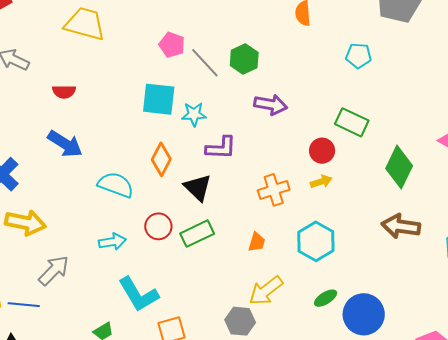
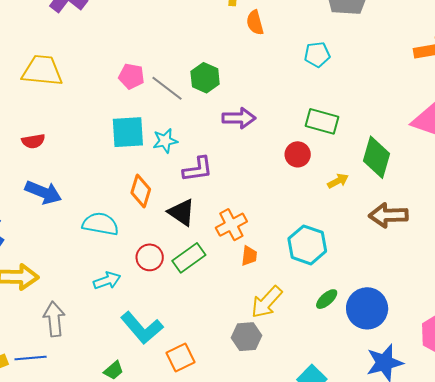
yellow arrow: (321, 182) -> (338, 181), moved
orange cross: (274, 190) -> (231, 225), moved
gray arrow: (54, 270) -> (54, 319), turned -40

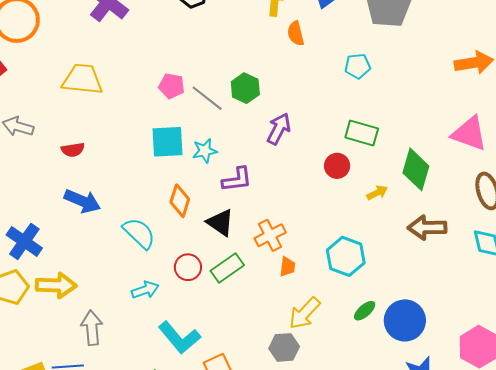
purple arrow: (239, 118) -> (279, 129), turned -64
cyan semicircle: (100, 224) -> (139, 233), turned 33

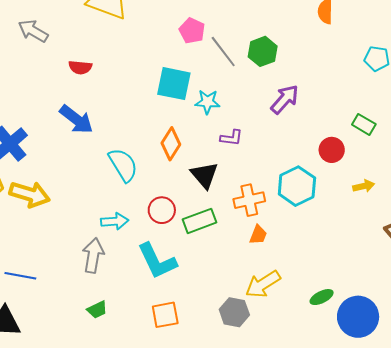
green rectangle: (362, 133) -> (364, 124), size x0.7
purple L-shape: (237, 180) -> (231, 138), size x0.7
cyan hexagon: (346, 256) -> (297, 186), moved
gray arrow: (92, 328) -> (93, 255), moved
cyan L-shape: (179, 338) -> (157, 261), moved

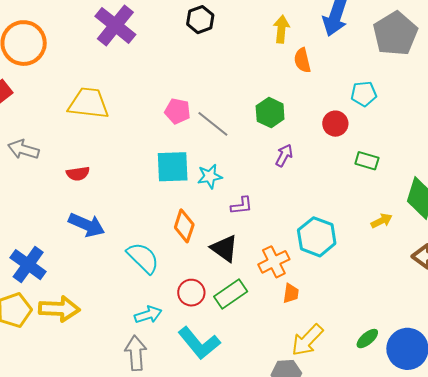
green hexagon: (263, 51) -> (270, 113), moved
purple arrow: (285, 99) -> (284, 155), size x0.7
red circle: (332, 150) -> (335, 124), moved

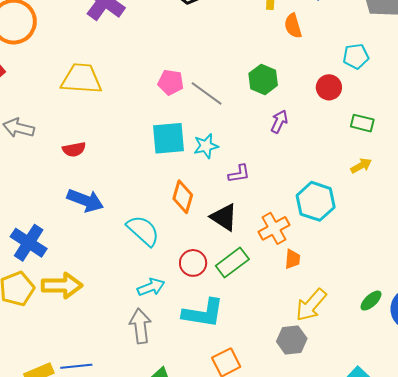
yellow arrow: (382, 221) -> (361, 166), moved
cyan L-shape: (199, 343) -> (203, 313), turned -39

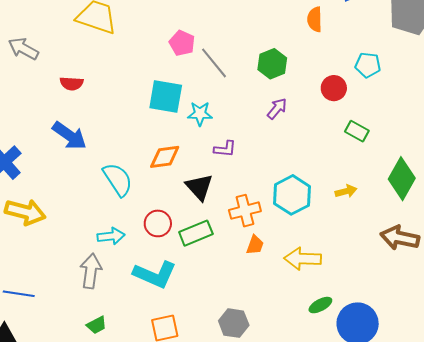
yellow arrow: (361, 166) -> (346, 191), moved
orange diamond: (183, 197) -> (165, 157), turned 52
yellow arrow: (311, 305) -> (303, 259), moved, turned 36

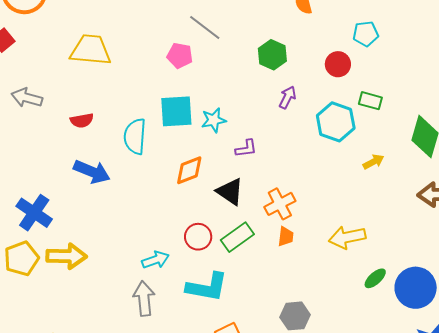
gray line: (214, 63) -> (205, 28), moved
cyan semicircle: (118, 180) -> (135, 136), moved, turned -129
cyan hexagon: (292, 195) -> (336, 122), moved
orange trapezoid: (255, 245) -> (286, 236), moved

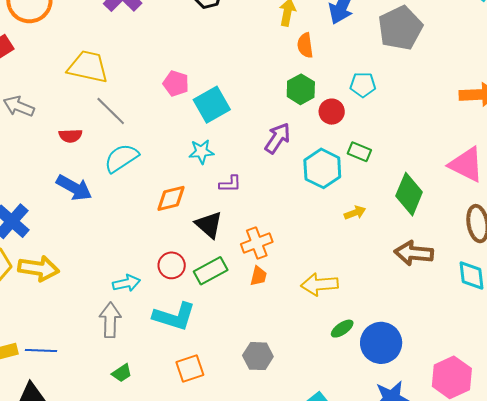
gray line: (205, 28) -> (111, 111), moved
green hexagon: (272, 55) -> (301, 89), moved
purple arrow: (287, 97) -> (277, 138), size x1.4
cyan square: (176, 111) -> (212, 105), moved, turned -33
cyan semicircle: (135, 136) -> (121, 158), turned 45

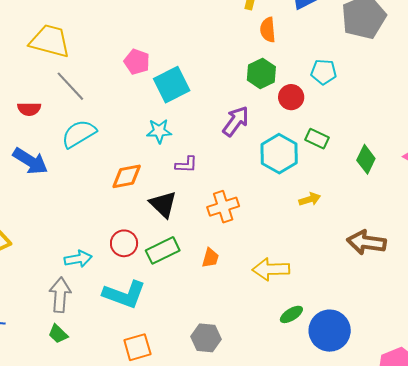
green diamond: (409, 194) -> (366, 159), moved, size x0.7
orange cross: (257, 243) -> (223, 207), moved
green trapezoid: (122, 373) -> (58, 334), moved, turned 75

